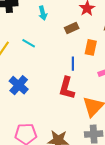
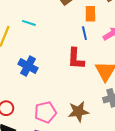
blue line: (73, 64) -> (84, 33), moved

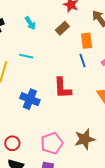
red L-shape: (76, 59) -> (62, 88), moved

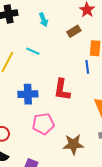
blue cross: (30, 99) -> (28, 94), turned -36
pink pentagon: (52, 143) -> (43, 124), moved

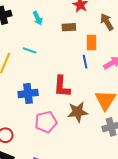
brown rectangle: (74, 31) -> (69, 27), turned 32
brown star: (73, 144) -> (78, 112), moved

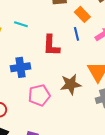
orange rectangle: (91, 42) -> (82, 14), turned -42
red L-shape: (62, 86) -> (51, 45), moved

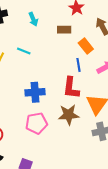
red L-shape: (51, 45) -> (71, 88), moved
blue cross: (21, 67) -> (35, 92), moved

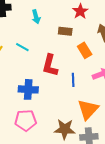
blue line: (78, 65) -> (73, 80), moved
red L-shape: (71, 88) -> (50, 65), moved
brown star: (69, 115) -> (65, 129), moved

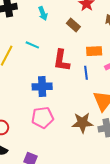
brown rectangle: (65, 31) -> (73, 25), turned 40
orange rectangle: (85, 50) -> (94, 51), moved, turned -56

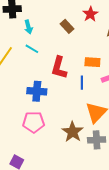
cyan arrow: (43, 13) -> (28, 27), moved
brown rectangle: (73, 25) -> (67, 26), moved
brown star: (82, 123) -> (73, 132), turned 30

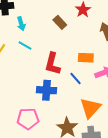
blue line: (82, 83) -> (76, 78), turned -40
blue cross: (37, 91) -> (47, 90), moved

